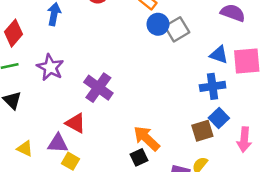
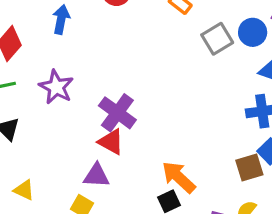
blue circle: (158, 24) -> (253, 32), moved
red triangle: (76, 123) -> (111, 142), moved
purple triangle: (58, 143) -> (96, 176), moved

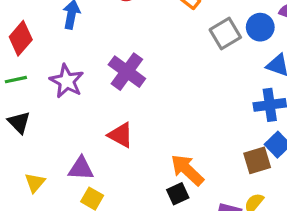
purple cross: (117, 113) -> (127, 72), moved
purple triangle: (96, 176) -> (81, 168), moved
yellow triangle: (24, 190) -> (35, 183), turned 45

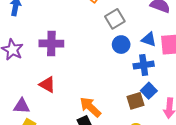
blue circle: (260, 27) -> (121, 45), moved
purple cross: (127, 72) -> (51, 44), turned -35

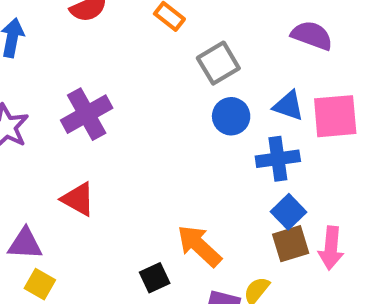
purple cross: (51, 44) -> (87, 114), turned -30
brown square: (135, 101) -> (291, 244), moved
orange arrow: (90, 107) -> (199, 246), moved

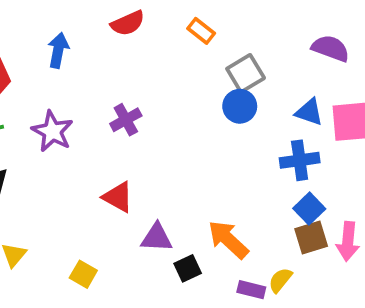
purple cross: (87, 114) -> (126, 120), size x0.7
blue circle: (231, 116) -> (240, 106), moved
purple triangle: (25, 244) -> (157, 238), moved

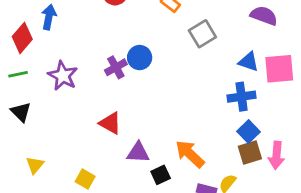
blue arrow: (58, 50) -> (49, 17), moved
blue circle: (240, 106) -> (140, 58), moved

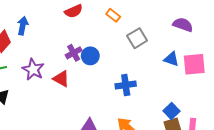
purple cross: (116, 67) -> (74, 53), moved
blue cross: (242, 97) -> (126, 85), moved
red triangle: (110, 123) -> (61, 79), moved

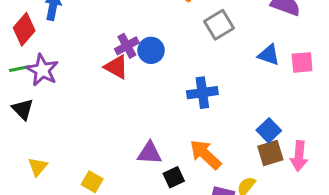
pink square: (194, 64) -> (302, 62), size x0.7
purple star: (33, 69) -> (42, 70), moved
red triangle: (61, 79) -> (116, 67), moved

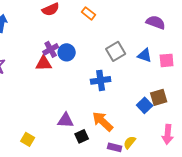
gray square: (219, 25) -> (116, 51), moved
red triangle: (116, 67) -> (44, 63), turned -30
brown square: (270, 153) -> (159, 97), moved
pink arrow: (299, 156) -> (168, 134), moved

